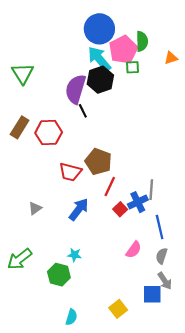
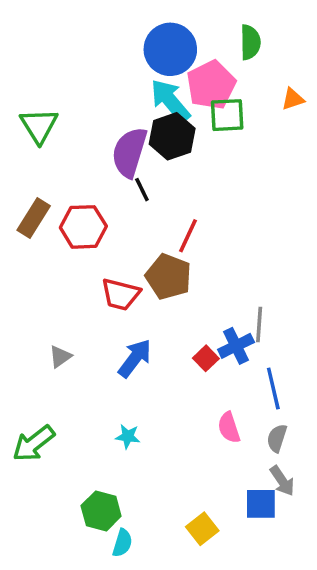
green semicircle: (142, 41) -> (250, 42), moved
green square: (133, 67) -> (227, 115), size x1.5
red line: (110, 186) -> (188, 236), moved
pink semicircle: (134, 250) -> (229, 428), turned 126
green hexagon: (59, 275) -> (101, 511), moved

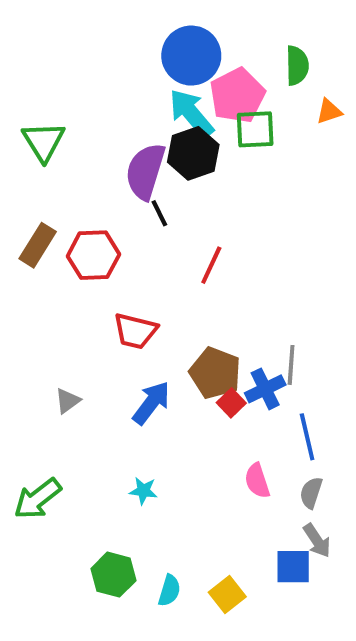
green semicircle: (250, 42) -> (297, 66), moved
brown pentagon: (169, 277) -> (215, 373), moved
cyan semicircle: (122, 543) -> (169, 591), moved

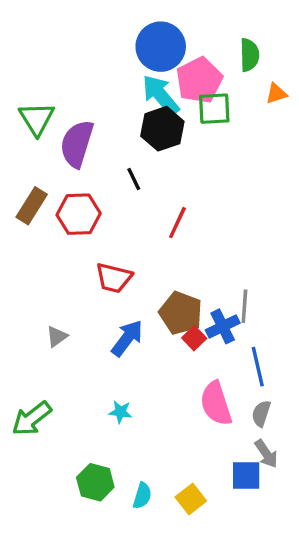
purple semicircle: (145, 171) -> (77, 144), moved
pink semicircle: (257, 481) -> (216, 403), size x1.5

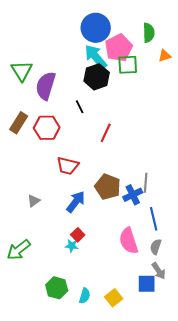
red square: (194, 338) -> (78, 235), moved

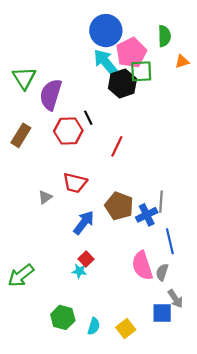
black hexagon: (97, 77) -> (122, 84), moved
red hexagon: (47, 128) -> (68, 131), moved
gray triangle: (34, 201) -> (45, 197), moved
gray semicircle: (156, 247) -> (162, 272), moved

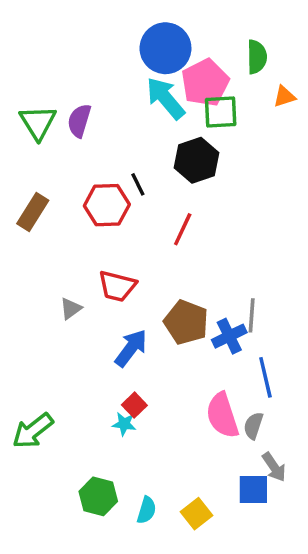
black hexagon: (122, 84) -> (197, 160), moved
purple semicircle: (51, 95) -> (79, 121), moved, size x0.7

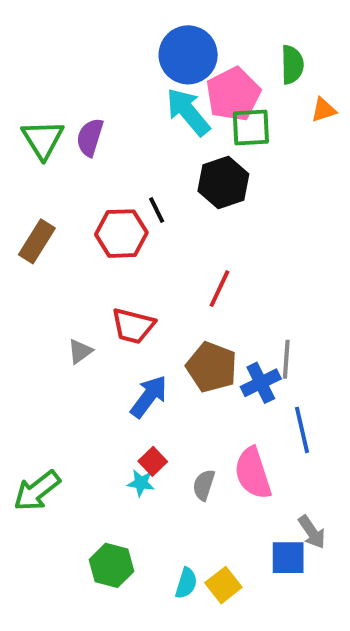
red line: (183, 229) -> (219, 289), moved
gray semicircle: (253, 426) -> (204, 485), moved
cyan semicircle: (147, 510) -> (186, 583), moved

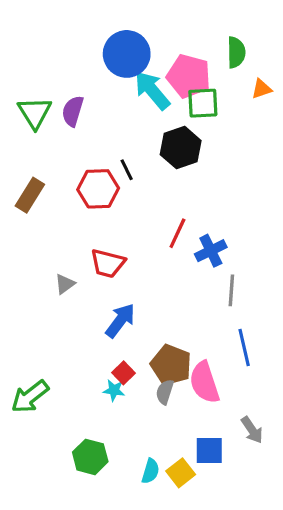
blue circle: (188, 55) -> (127, 54), moved
pink pentagon: (233, 94) -> (189, 76), turned -30
brown pentagon: (212, 367) -> (171, 365), moved
blue cross: (261, 383) -> (211, 251), moved
blue square: (288, 558) -> (209, 451), moved

